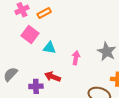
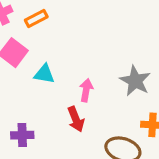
red arrow: (53, 77) -> (76, 119), moved, turned -133

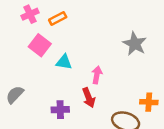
gray star: (135, 81) -> (135, 44), moved
purple cross: (22, 135) -> (60, 110), moved

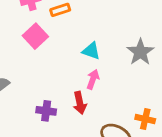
cyan triangle: (64, 62) -> (91, 51), moved

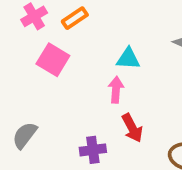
pink arrow: (93, 79) -> (116, 90), moved

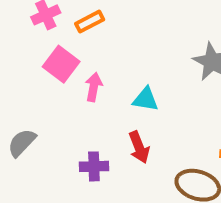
cyan triangle: (128, 59) -> (146, 99), moved
pink arrow: (116, 90) -> (94, 87), moved

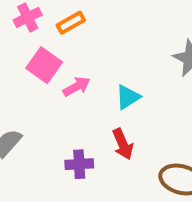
pink arrow: (94, 87) -> (77, 87), turned 52
cyan triangle: (146, 99) -> (128, 97), turned -40

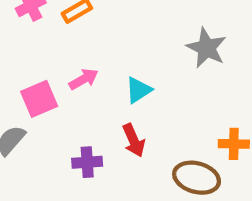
pink square: (44, 65) -> (39, 99), moved, turned 32

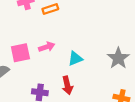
gray star: (206, 48) -> (118, 58), moved

